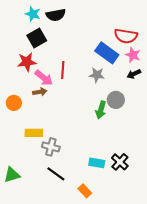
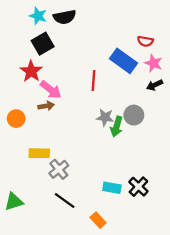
red semicircle: (126, 36) -> (145, 41), size x0.6
red star: (27, 62) -> (31, 71), turned -30
red line: (63, 70) -> (93, 80), moved
gray star: (97, 75) -> (105, 117), moved
gray cross: (51, 147) -> (59, 169), turned 36

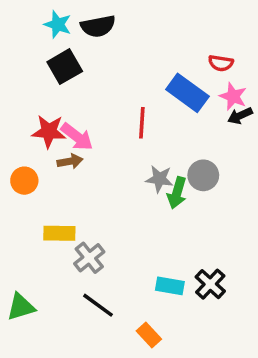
red star: (31, 71) -> (49, 131), moved, turned -30
black arrow: (155, 85) -> (240, 116), moved

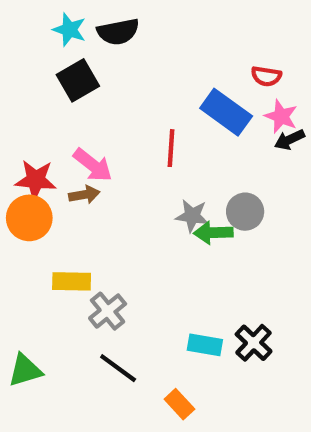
red star: (49, 131) -> (36, 180), moved
orange circle: (24, 181) -> (29, 218), size x1.4
green arrow: (177, 193) -> (213, 233), turned 72

